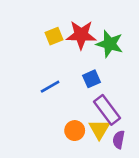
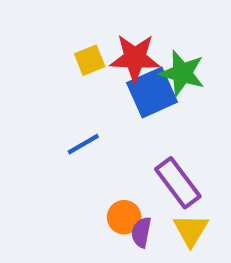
blue square: (91, 79) -> (152, 92), moved, size x1.6
yellow triangle: (99, 129) -> (191, 230), moved
purple semicircle: (119, 140) -> (141, 232), moved

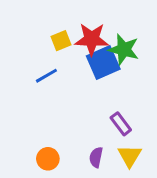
blue line: (83, 144) -> (46, 76), moved
purple rectangle: (178, 183) -> (121, 124), size x0.7
orange circle: (124, 217) -> (48, 159), moved

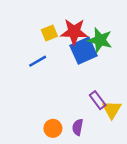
yellow triangle: (130, 156) -> (112, 110), moved
orange circle: (48, 159) -> (53, 128), moved

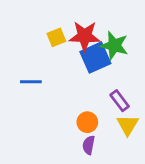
blue line: (38, 61) -> (31, 82), moved, turned 30
purple rectangle: (98, 100) -> (120, 101), moved
orange circle: (53, 128) -> (87, 122), moved

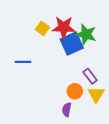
yellow square: (56, 37) -> (42, 28), turned -32
orange circle: (87, 122) -> (75, 91), moved

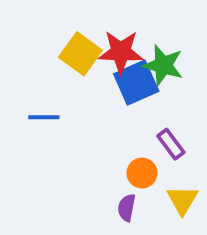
yellow square: (42, 28) -> (80, 54), size x1.5
yellow triangle: (96, 94) -> (182, 200), moved

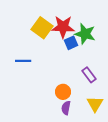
blue square: (136, 83) -> (71, 43), size x0.6
orange circle: (142, 173) -> (63, 92), moved

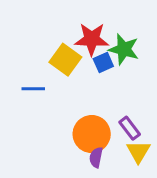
yellow square: (42, 28) -> (65, 60), moved
purple rectangle: (89, 75) -> (130, 128), moved
orange circle: (63, 92) -> (92, 134), size x1.6

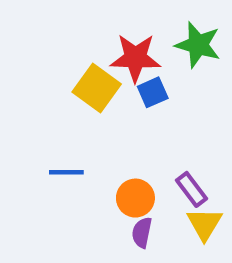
green star: (124, 49) -> (198, 45), moved
blue line: (33, 89) -> (66, 172), moved
orange circle: (92, 134) -> (135, 198), size x0.7

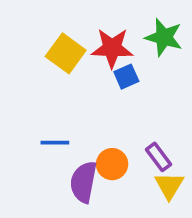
yellow square: (97, 88) -> (66, 53), moved
purple semicircle: (142, 233) -> (84, 182), moved, size x1.6

